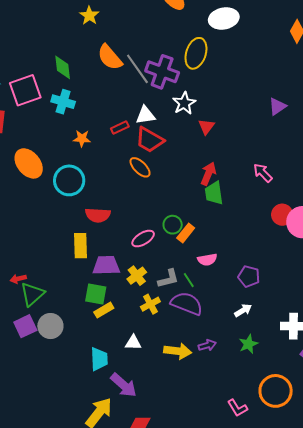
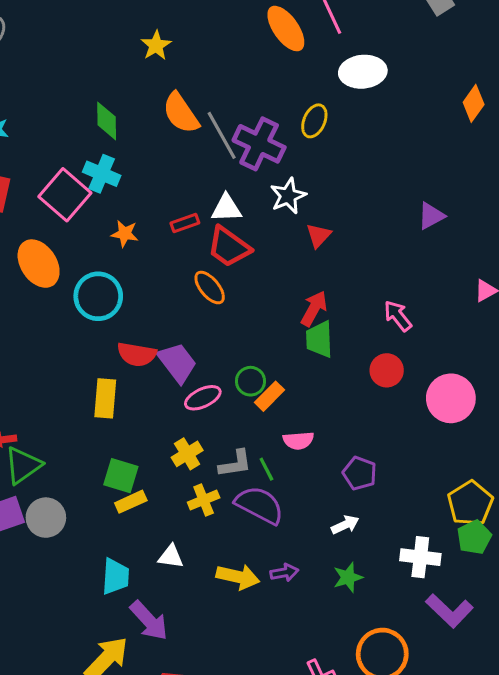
yellow ellipse: (196, 53) -> (314, 121), size x0.7
pink square: (25, 90) -> (65, 195), moved, turned -36
red circle: (282, 215) -> (387, 370), moved
purple trapezoid: (106, 265) -> (177, 363), moved, turned 48

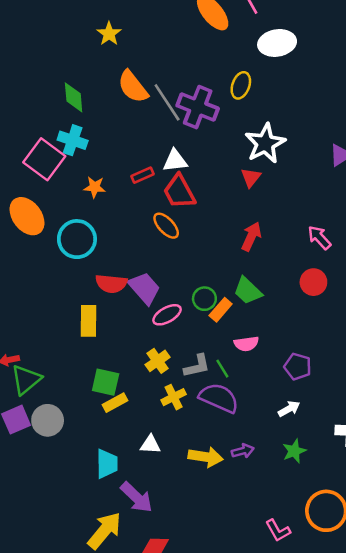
white star: (288, 196) -> (265, 143), moved, size x1.4
red trapezoid: (229, 247) -> (179, 192), turned 30
green trapezoid: (319, 339) -> (248, 291), moved, turned -40

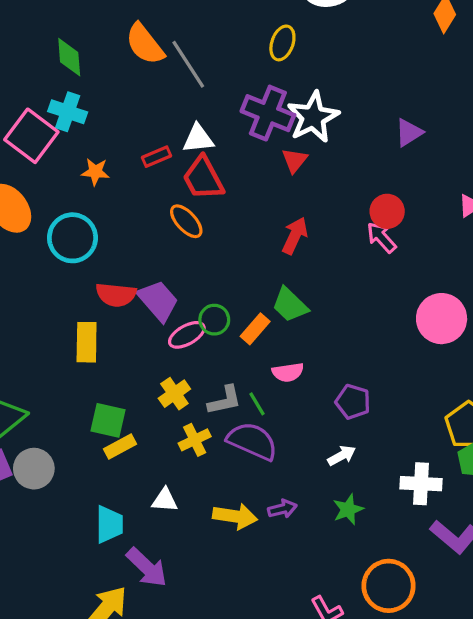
purple cross: (198, 107) -> (268, 113), moved
red circle: (313, 282) -> (387, 211), moved
green circle: (204, 299) -> (214, 320), moved

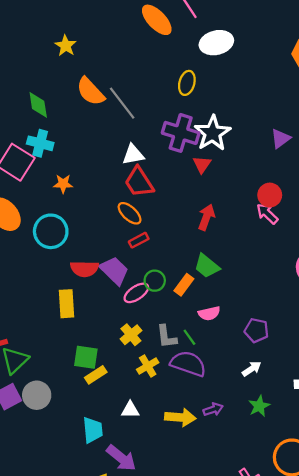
red rectangle: (156, 157) -> (139, 240), moved
gray L-shape: (225, 400) -> (167, 337), turned 100

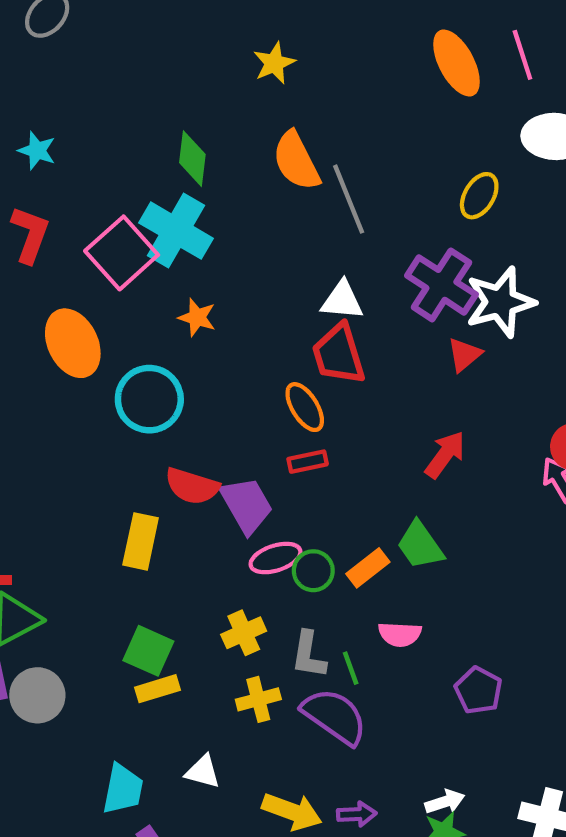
cyan cross: (40, 143) -> (176, 231), size x1.4
green circle: (155, 281) -> (313, 571), moved
white arrow: (252, 369) -> (445, 802), moved

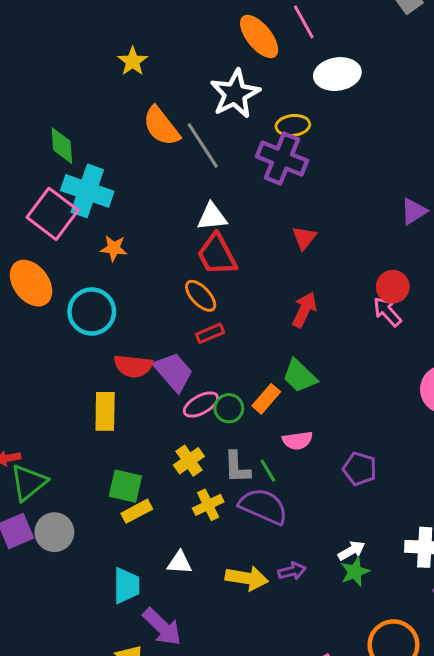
green diamond: (192, 159) -> (62, 146), moved
yellow ellipse: (479, 196) -> (293, 125), turned 64
purple cross: (441, 285) -> (282, 159), moved
white star: (500, 302) -> (235, 94), moved

